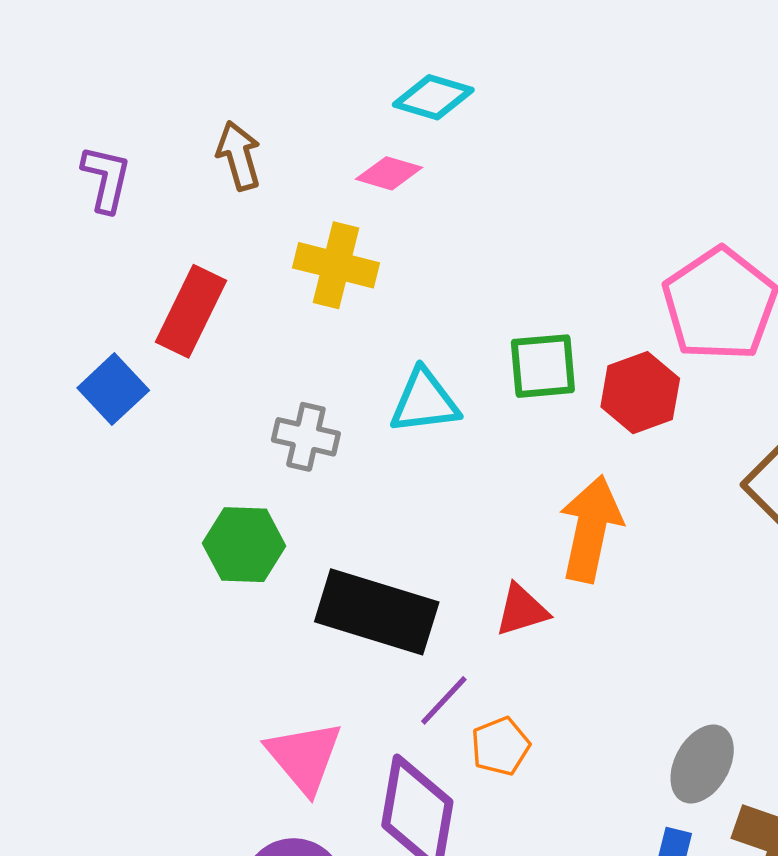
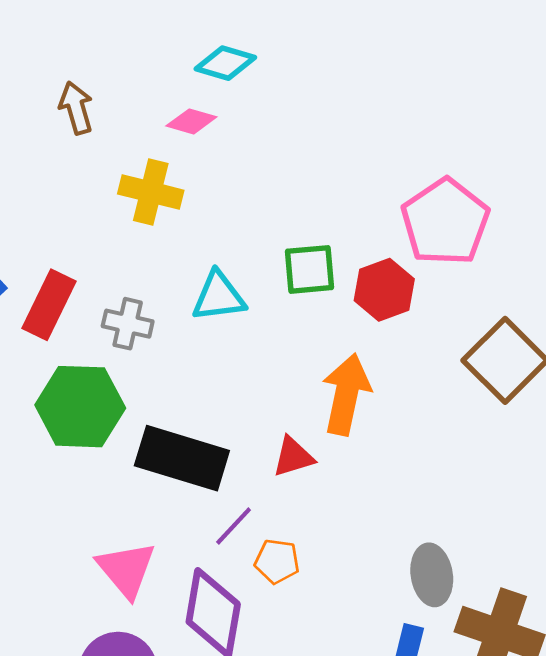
red rectangle: (191, 311) -> (49, 305), moved
green hexagon: (244, 545) -> (80, 407), size x1.4
orange pentagon: (500, 746) -> (277, 561), turned 30
gray ellipse: (702, 764) -> (432, 575), turned -38

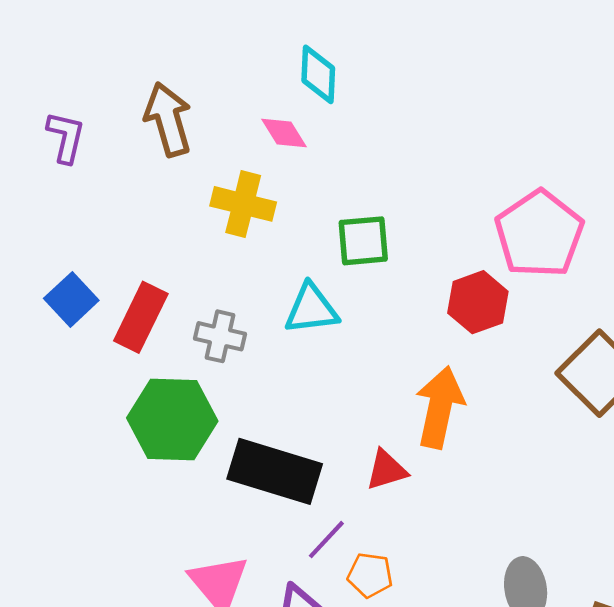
cyan diamond: (225, 63) -> (318, 74), turned 76
brown arrow: (76, 108) -> (168, 119), size x1.4
pink diamond: (191, 121) -> (284, 133), turned 42
green square: (310, 269) -> (363, 241), moved

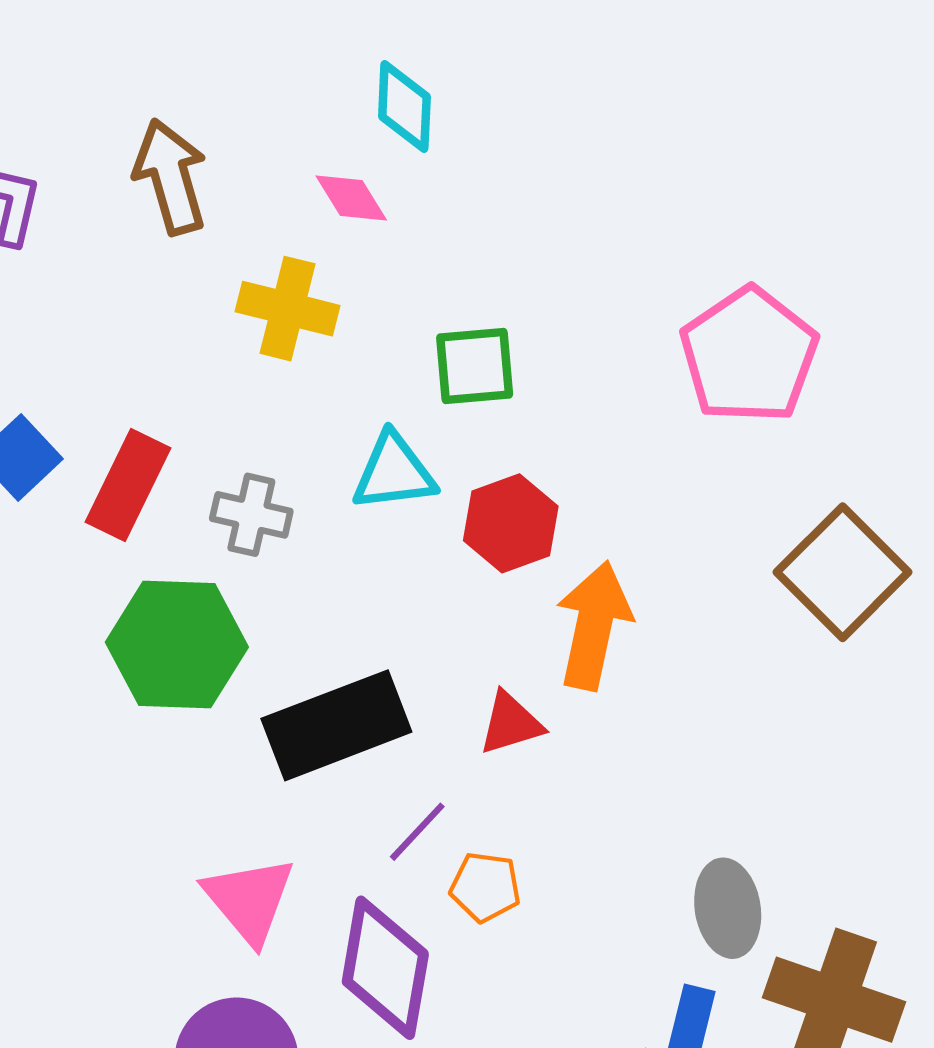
red hexagon: (478, 302) -> (511, 523), moved
black rectangle: (275, 471) -> (336, 725), turned -38

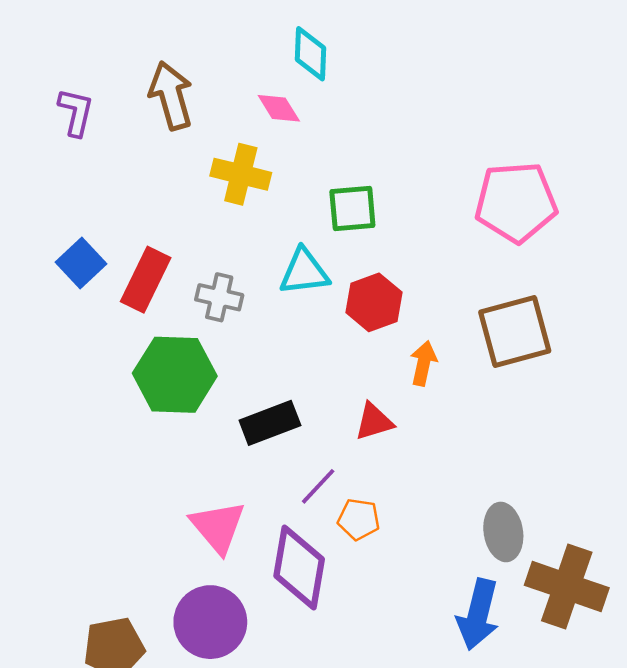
pink pentagon: (749, 355) -> (516, 202), turned 30
brown square: (843, 572) -> (515, 332), moved, turned 30
orange arrow: (594, 625) -> (423, 363), size x0.6
black rectangle: (336, 725) -> (270, 423), size x0.7

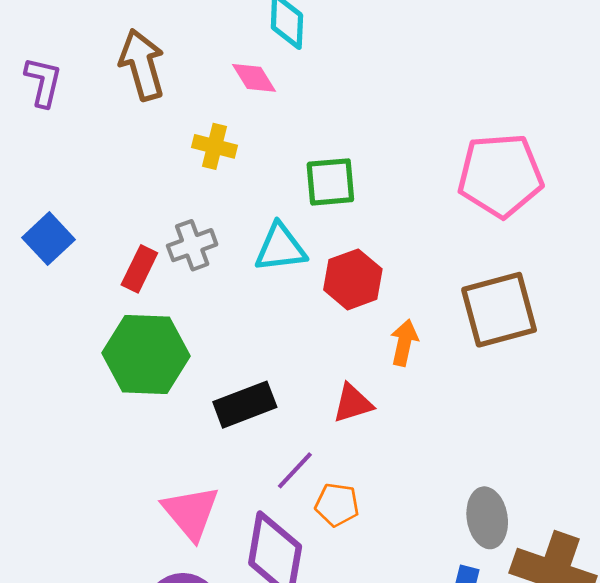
yellow cross: (241, 174) -> (215, 146), size x0.7
red rectangle: (146, 280) -> (139, 269), moved, size x0.7
gray cross: (219, 297) -> (192, 245), moved, turned -33

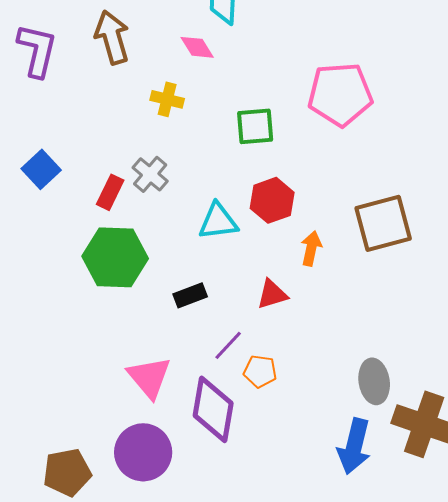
purple L-shape: (43, 82) -> (37, 50), size x1.4
pink pentagon: (500, 175) -> (340, 94), moved
gray cross: (192, 245) -> (150, 174), turned -30
cyan triangle: (280, 248) -> (218, 221), moved
black rectangle: (245, 405) -> (190, 295), size x0.7

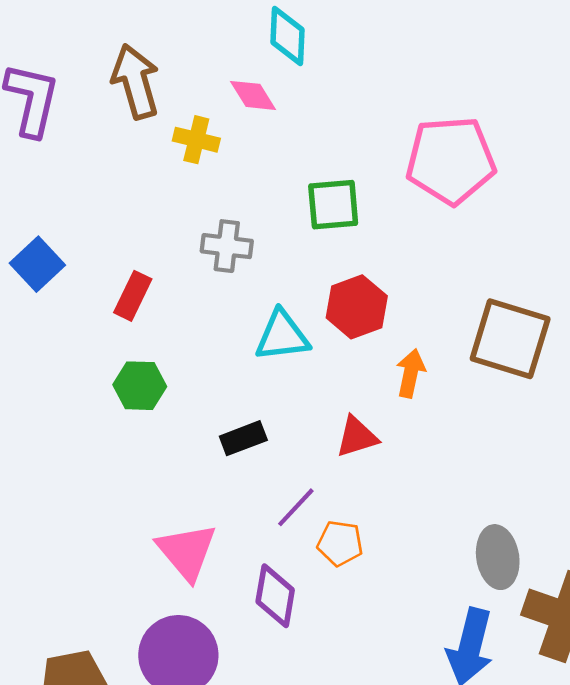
yellow cross: (167, 99) -> (196, 140), moved
gray cross: (150, 174) -> (227, 246), moved, turned -33
brown square: (383, 223) -> (510, 339), turned 32
green hexagon: (115, 257) -> (140, 386), size x0.6
purple diamond: (213, 409) -> (275, 596), size x0.7

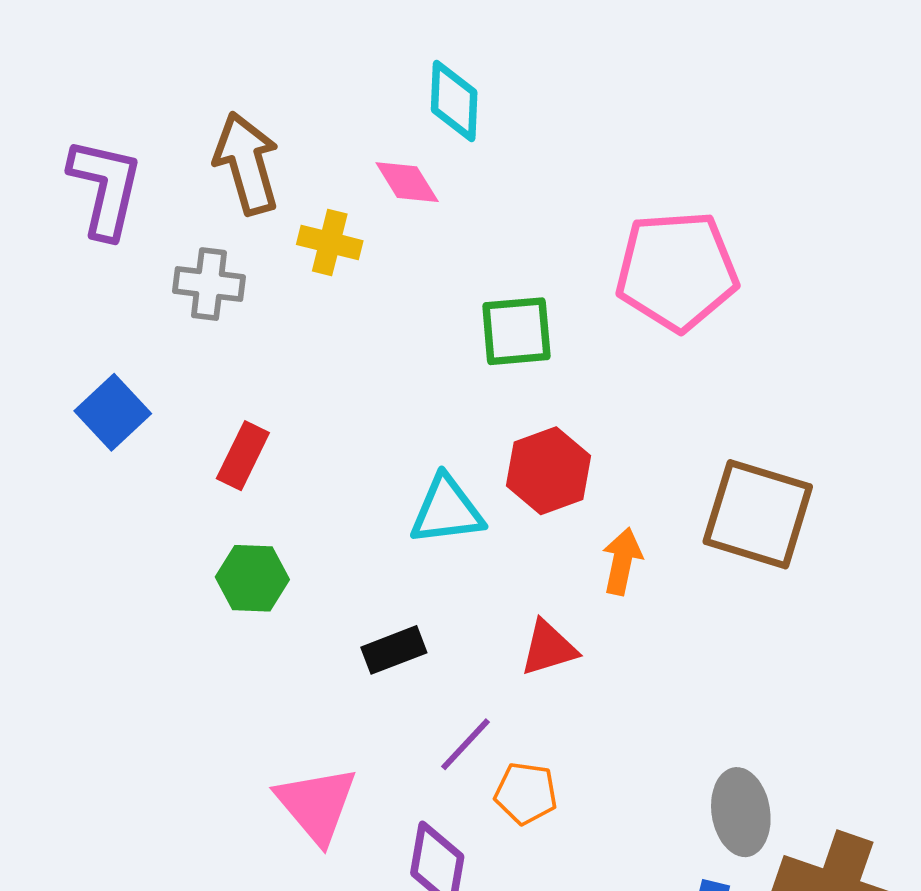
gray cross: (227, 246) -> (209, 284), moved

